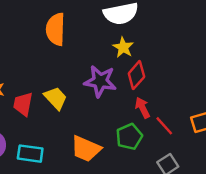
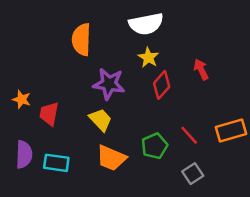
purple star: (100, 81) -> (109, 84), moved
yellow trapezoid: (56, 98) -> (101, 120), moved
red arrow: (143, 108) -> (201, 69), moved

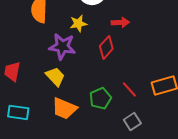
yellow star: (148, 57) -> (78, 23), moved, turned 30
red arrow: (201, 69) -> (120, 22), moved, turned 114

